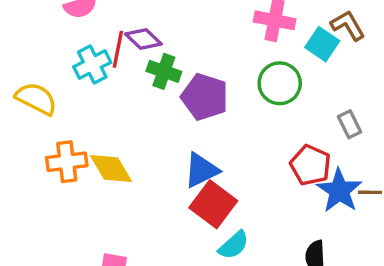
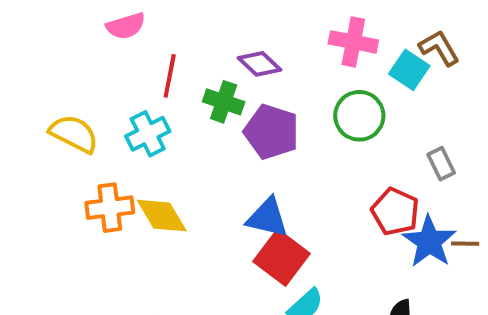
purple diamond: (143, 39) -> (260, 64), moved
cyan cross: (92, 65) -> (148, 134), moved
blue triangle: (201, 170) -> (267, 218), turned 39

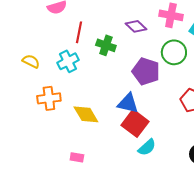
purple diamond: (260, 64) -> (136, 26), moved
purple pentagon: (271, 132) -> (146, 71), moved
yellow semicircle: (74, 134) -> (31, 61), size x0.7
yellow diamond: (162, 216) -> (86, 114), moved

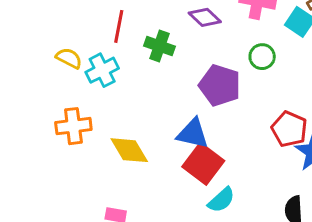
green circle: (174, 52) -> (262, 57), size x0.7
yellow semicircle: (31, 61) -> (69, 58), moved

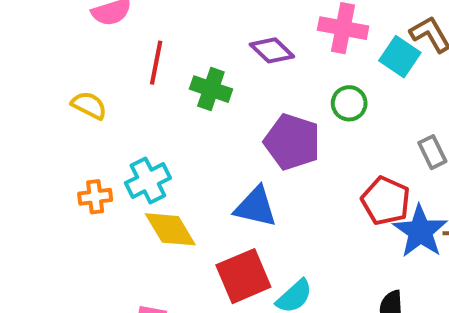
cyan cross: (102, 70) -> (148, 181), moved
orange cross: (73, 126) -> (95, 197), size x0.7
red square: (203, 164) -> (243, 276), moved, turned 30

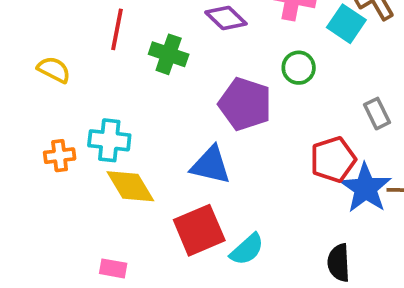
cyan cross: (148, 181) -> (109, 140), turned 33
red pentagon: (386, 201) -> (333, 159), turned 30

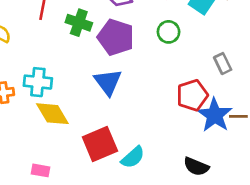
purple pentagon: (245, 104) -> (116, 37), moved
blue triangle: (211, 165) -> (108, 82), moved, turned 40
black semicircle: (339, 263) -> (196, 167), turned -65

